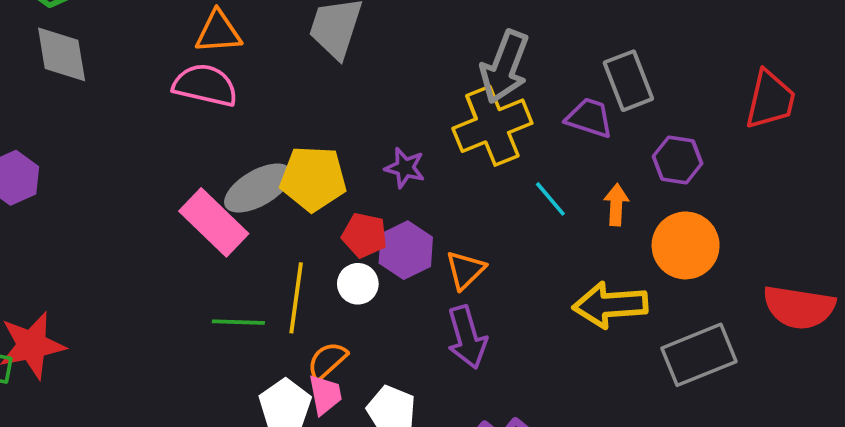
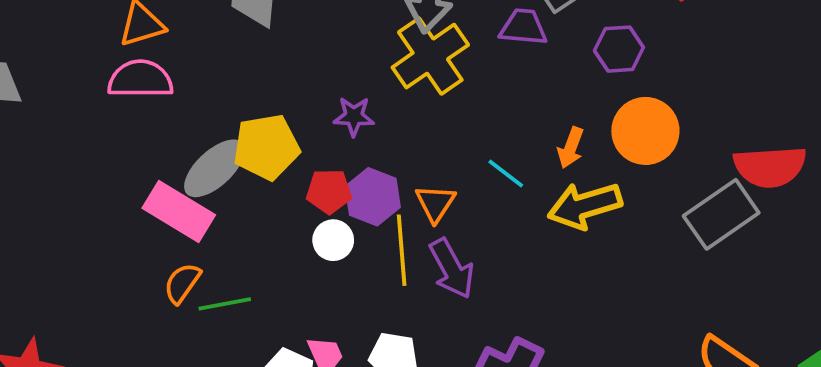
cyan line: (550, 199) -> (506, 173), moved
orange arrow: (616, 205) -> (571, 148), moved, turned -150
yellow line: (296, 298) -> (402, 250), moved
gray rectangle: (699, 355) -> (721, 214), moved
orange semicircle: (327, 361) -> (182, 283), moved

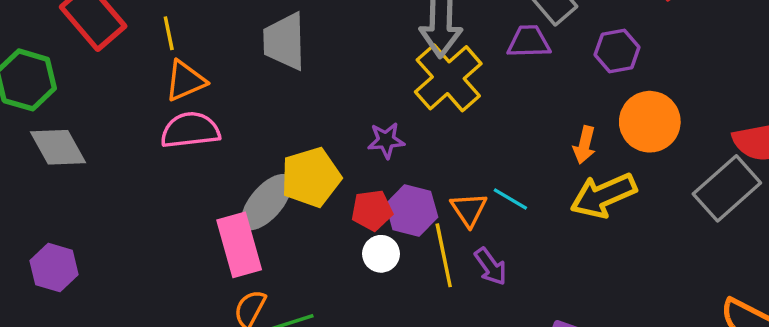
cyan line: (506, 173) -> (510, 199), moved
pink rectangle: (179, 212) -> (239, 245), turned 50
purple arrow: (452, 269) -> (491, 266), size x0.7

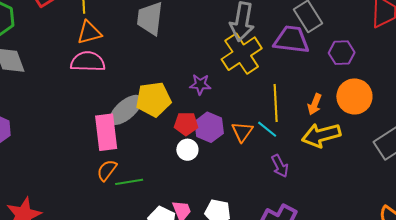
purple trapezoid: (529, 42) -> (291, 40), size x1.4
yellow line: (444, 255) -> (276, 103), moved
purple arrow: (491, 266) -> (280, 166), moved

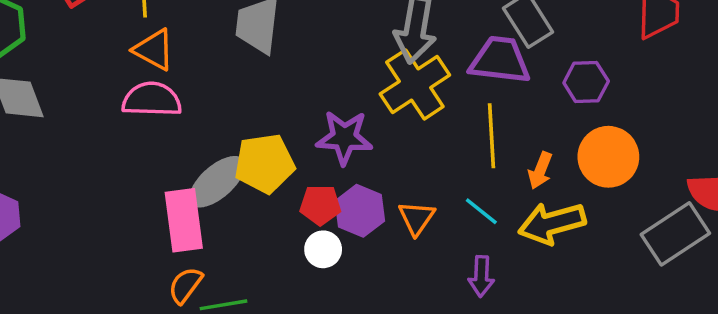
orange triangle: (89, 33) -> (154, 50), turned 44
purple star: (200, 84) -> (344, 138), size x1.5
yellow line: (276, 103) -> (491, 136), moved
cyan line: (267, 129) -> (481, 211), moved
purple arrow: (280, 166) -> (481, 276), turned 30

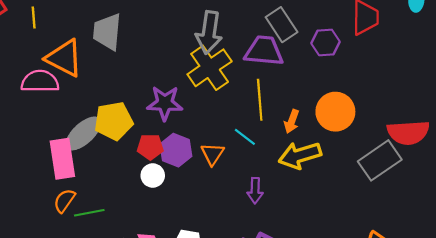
orange triangle: (154, 50) -> (64, 58), moved, size x1.4
purple hexagon: (586, 82) -> (325, 42), moved
cyan line: (481, 211) -> (245, 137), moved

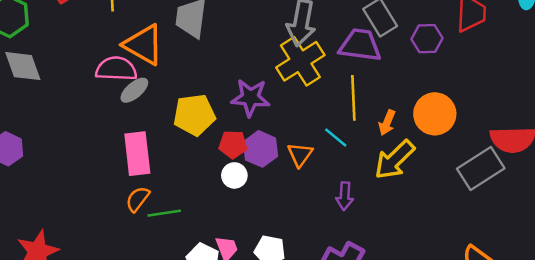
gray ellipse: (83, 133) -> (134, 90), moved, size x0.7
yellow arrow: (300, 155) -> (395, 160), turned -30

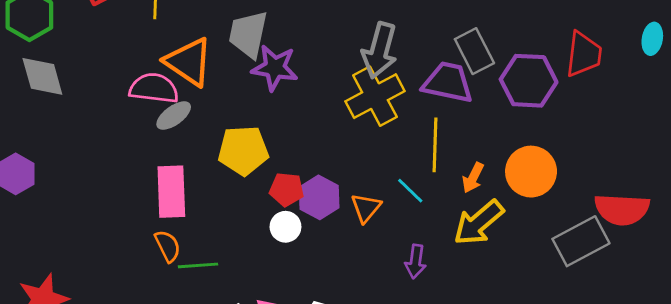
purple hexagon: (427, 39) -> (529, 81), size x1.5
purple star: (250, 98) -> (275, 68), moved
orange semicircle: (138, 199) -> (168, 246), turned 112

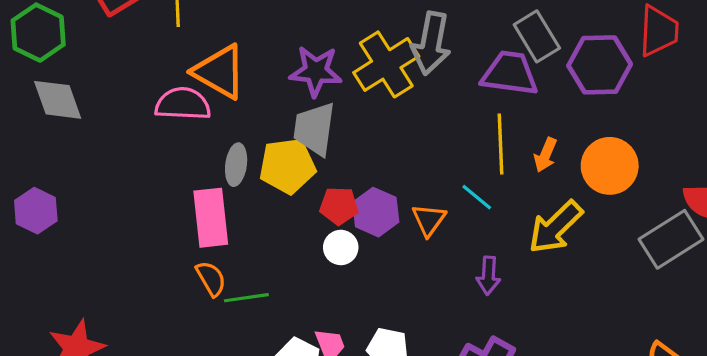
gray trapezoid: (248, 34) -> (314, 129), moved
yellow cross: (375, 96) -> (386, 64), moved
gray ellipse: (174, 116) -> (236, 165), moved, turned -42
orange arrow: (473, 178) -> (545, 155), moved

